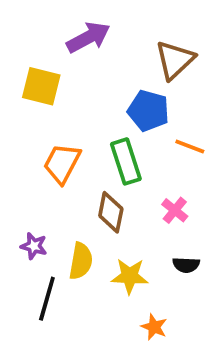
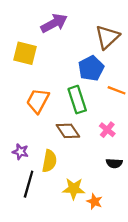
blue pentagon: (148, 111) -> (91, 68), turned 30
brown diamond: (111, 212) -> (68, 131), turned -45
yellow star: (130, 276) -> (74, 189), moved

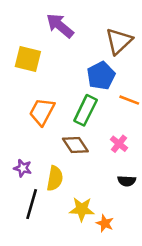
purple arrow: (54, 23) -> (60, 26), turned -112
green rectangle: (77, 100) -> (86, 110), turned 44

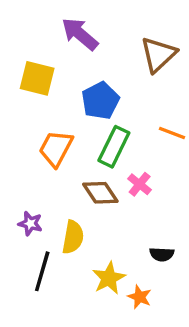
blue pentagon: (101, 76) -> (100, 101), moved
pink cross: (119, 144) -> (140, 184), moved
black semicircle: (127, 181) -> (162, 254), moved
yellow star: (82, 209) -> (109, 278), turned -30

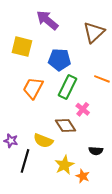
blue pentagon: (100, 101) -> (59, 60), turned 30
brown diamond: (100, 193) -> (65, 125), moved
purple star: (30, 224) -> (11, 141), moved
yellow semicircle: (73, 237) -> (43, 141), turned 102

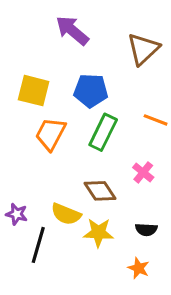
yellow square: (22, 47) -> (34, 91), moved
pink cross: (83, 109) -> (143, 172), moved
yellow star: (64, 165) -> (98, 233), moved, turned 30
orange star: (83, 176) -> (139, 268), moved

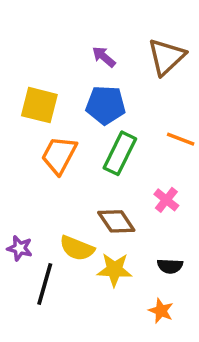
purple arrow: (72, 30) -> (104, 57), moved, size x0.6

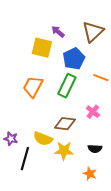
yellow square: (39, 105) -> (42, 48), moved
blue pentagon: (106, 105) -> (74, 59), moved, turned -30
brown diamond: (116, 221) -> (65, 124), turned -50

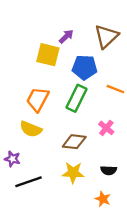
purple arrow: (58, 32) -> (66, 36), turned 96
blue pentagon: (74, 59) -> (85, 67), turned 30
yellow semicircle: (43, 139) -> (31, 129), moved
black line: (25, 159) -> (28, 182), turned 55

